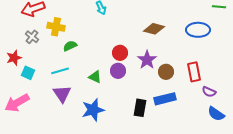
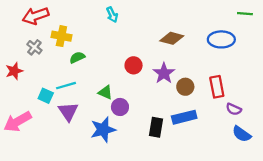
purple circle: (118, 71) -> (120, 107), moved
cyan square: (28, 73) -> (46, 96), moved

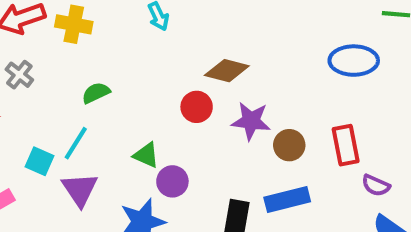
yellow cross: (61, 36) -> (74, 24), moved
brown diamond: (172, 38) -> (227, 71), moved
purple star: (164, 73) -> (251, 121), turned -30
cyan line: (66, 86) -> (76, 143), turned -42

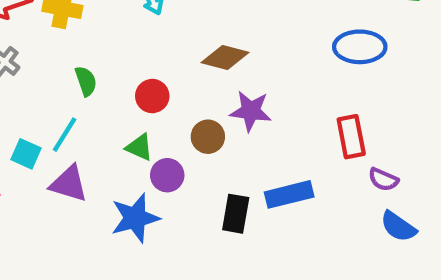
green semicircle: (96, 93) -> (86, 81), turned 96
red circle: (197, 107) -> (152, 96), moved
brown circle: (289, 145) -> (208, 137), moved
purple triangle: (80, 189) -> (69, 184), turned -39

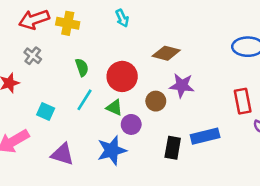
red circle: (152, 96) -> (122, 76), size x1.5
cyan line: (65, 135) -> (85, 100), moved
purple triangle: (69, 184) -> (62, 154), moved

